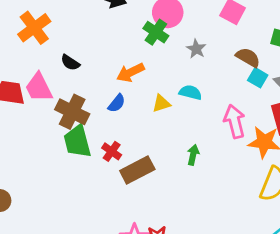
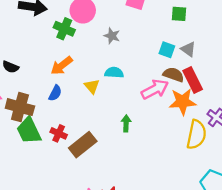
green cross: (156, 32) -> (64, 29), moved
brown semicircle: (248, 57) -> (173, 75), moved
yellow triangle: (161, 103) -> (92, 86), turned -42
pink arrow: (235, 121) -> (155, 89), turned 88

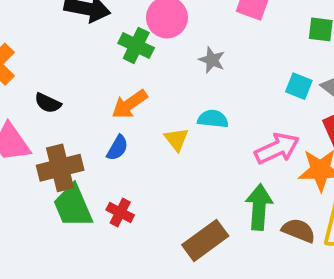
brown semicircle: (173, 75) -> (299, 230), moved
brown cross: (20, 107) -> (60, 168), turned -32
green arrow: (126, 123) -> (259, 207), moved, size x1.6
brown rectangle: (83, 145) -> (205, 240), moved

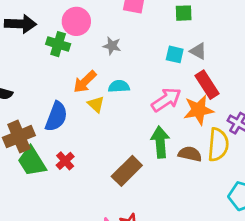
orange arrow: (130, 104) -> (85, 82), moved
blue semicircle: (117, 148) -> (56, 117), size x1.6
red cross: (120, 212) -> (65, 161), turned 30

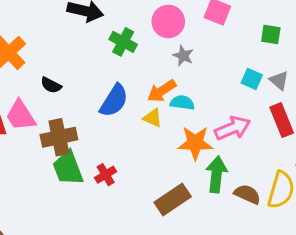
pink circle: (76, 21) -> (168, 21), moved
orange arrow: (85, 82) -> (162, 91), moved
yellow triangle: (96, 104) -> (153, 118), turned -30
orange star: (199, 110) -> (195, 143), moved
blue semicircle: (56, 117) -> (114, 101), moved

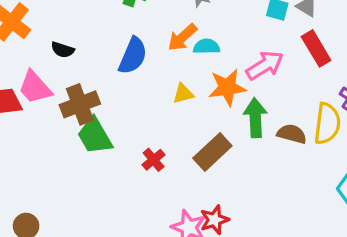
yellow triangle: (153, 118) -> (183, 94), moved, turned -30
red cross: (106, 175) -> (154, 160), moved

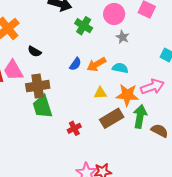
orange arrow: (182, 37) -> (96, 64), moved
blue semicircle: (133, 56) -> (75, 64), size x0.6
brown rectangle: (212, 152) -> (112, 118), moved

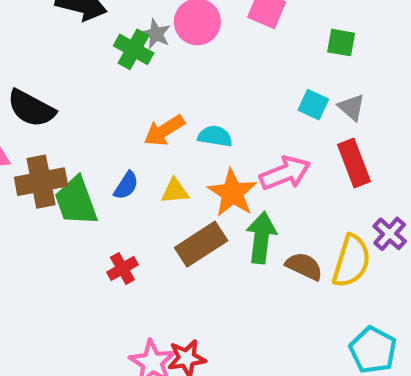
gray star: (123, 37) -> (156, 34), moved
black semicircle: (34, 51) -> (31, 108), size x1.6
blue semicircle: (75, 64) -> (126, 185), moved
orange star: (127, 95) -> (232, 193), turned 30
green trapezoid: (42, 107) -> (76, 201), moved

